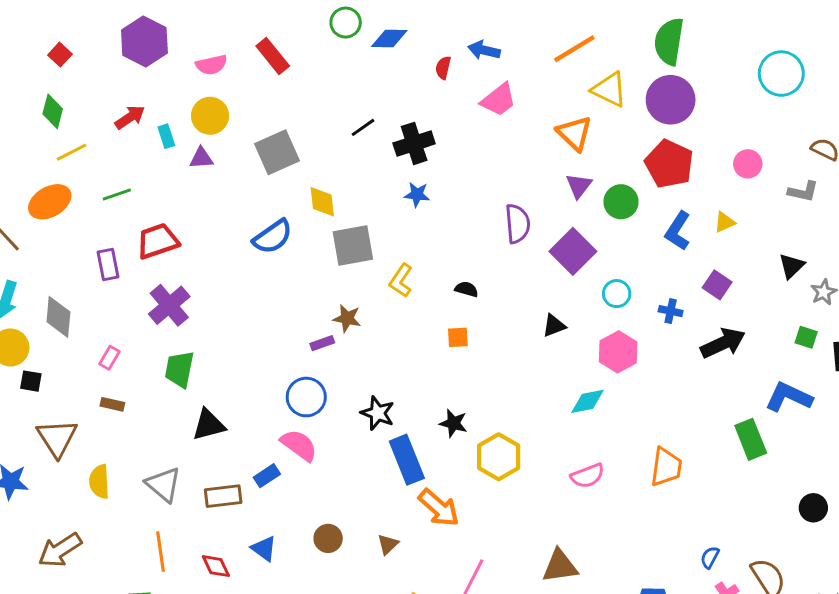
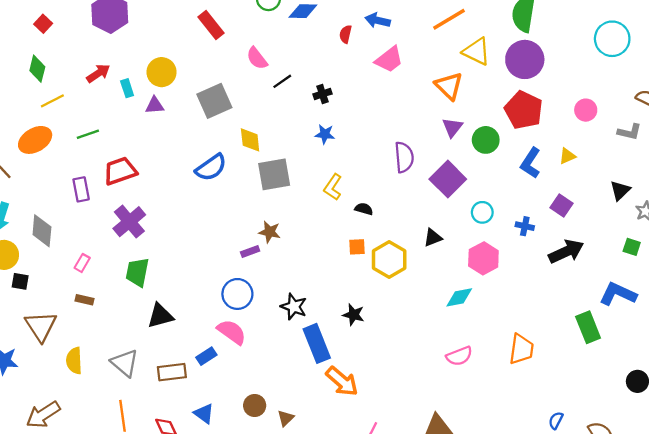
pink semicircle: (211, 65) -> (257, 58), moved, turned 65
black cross: (414, 143) -> (322, 94), size x0.6
yellow L-shape: (401, 280) -> (333, 187), moved
yellow hexagon: (499, 457) -> (389, 260), moved
brown triangle: (388, 544) -> (286, 418), moved

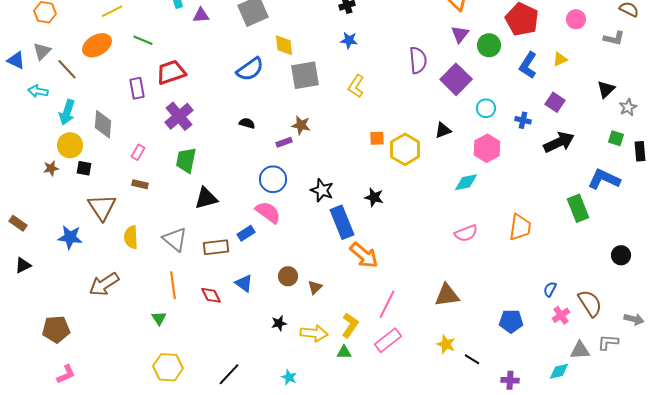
green line: (88, 134) -> (143, 40), turned 42
black semicircle: (364, 209) -> (247, 123), moved

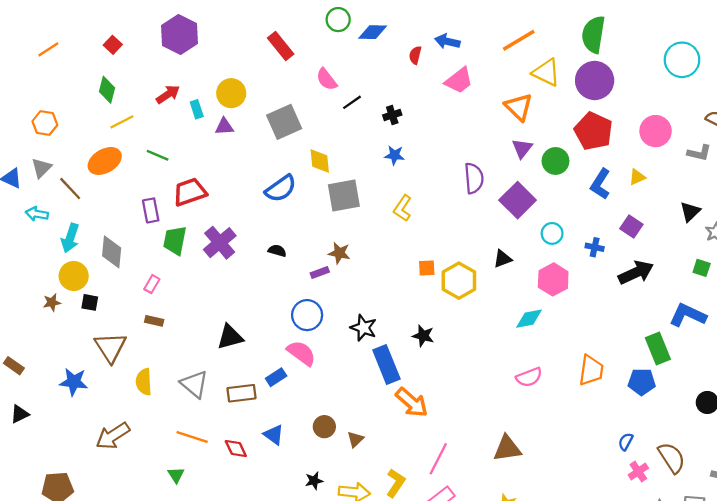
pink circle: (576, 19) -> (656, 131), size x1.4
purple cross: (179, 116) -> (220, 243), moved
green trapezoid: (186, 160) -> (175, 240), moved
orange line: (173, 285) -> (192, 437), turned -64
blue pentagon: (511, 321) -> (642, 382), moved

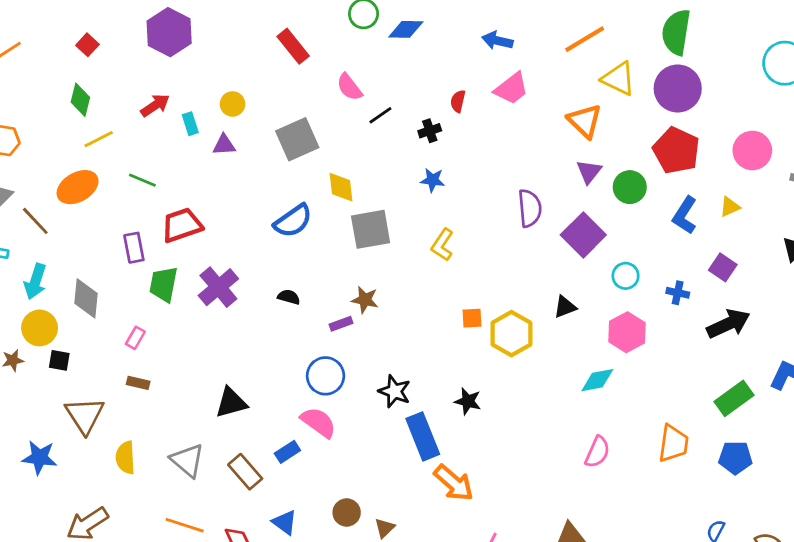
red semicircle: (415, 55) -> (458, 101), moved
yellow circle: (231, 93) -> (233, 104), size x0.7
green rectangle: (658, 348) -> (734, 398), moved, turned 76
pink semicircle: (529, 377) -> (597, 452), turned -45
brown rectangle: (242, 393) -> (245, 472), turned 56

